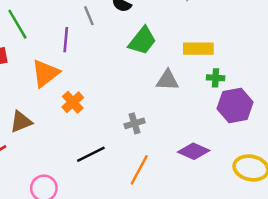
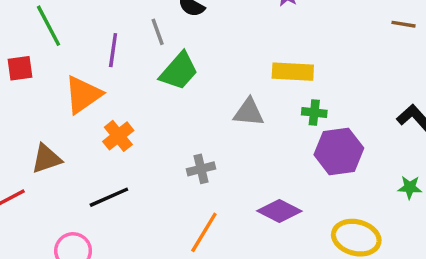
gray line: (89, 16) -> (158, 32), moved
green trapezoid: (142, 41) -> (179, 71), moved
black line: (91, 154) -> (109, 197), moved

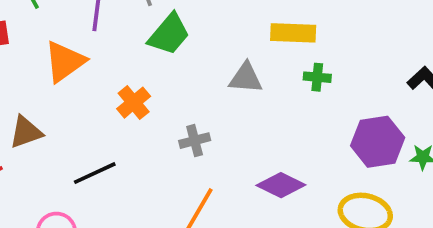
orange cross: (118, 136) -> (134, 103), moved
purple hexagon: (339, 151) -> (378, 142), moved

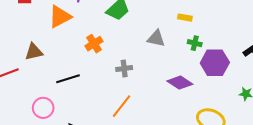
yellow rectangle: (293, 33) -> (185, 18), size x0.6
purple hexagon: (378, 142) -> (215, 63), moved
purple diamond: (281, 185) -> (180, 83), moved

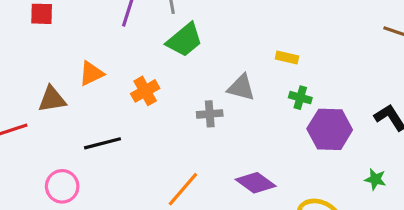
orange triangle: (60, 17) -> (91, 73), moved, size x0.7
gray cross: (124, 68) -> (210, 114), moved
purple diamond: (180, 83) -> (256, 183), moved

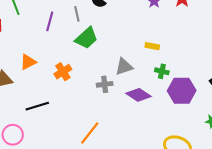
gray triangle: (241, 88) -> (124, 67), turned -30
purple diamond: (256, 183) -> (138, 95), moved

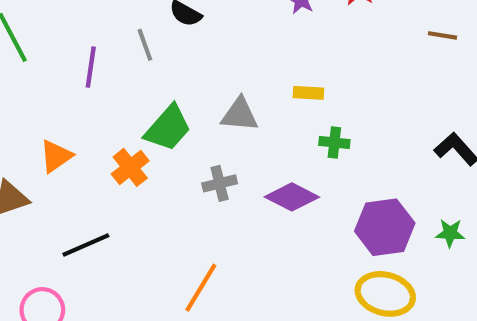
green trapezoid: (86, 38) -> (168, 128), moved
gray triangle: (124, 67) -> (240, 115), moved, turned 30
purple hexagon: (182, 91) -> (385, 227), moved

